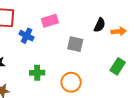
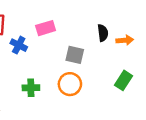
black semicircle: (100, 25) -> (103, 33), turned -32
orange circle: (71, 82) -> (70, 84), moved

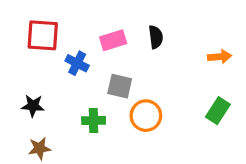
black semicircle: (103, 33) -> (156, 37), moved
gray square: (75, 55) -> (120, 86), moved

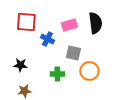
black semicircle: (156, 37) -> (95, 23), size x1.5

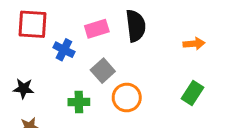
gray square: (73, 53) -> (103, 71), turned 35

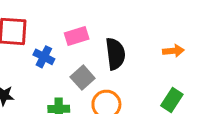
black semicircle: (136, 26) -> (115, 54), moved

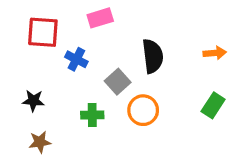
pink rectangle: (77, 36) -> (100, 18), moved

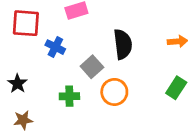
black star: (33, 101) -> (17, 84), turned 30

